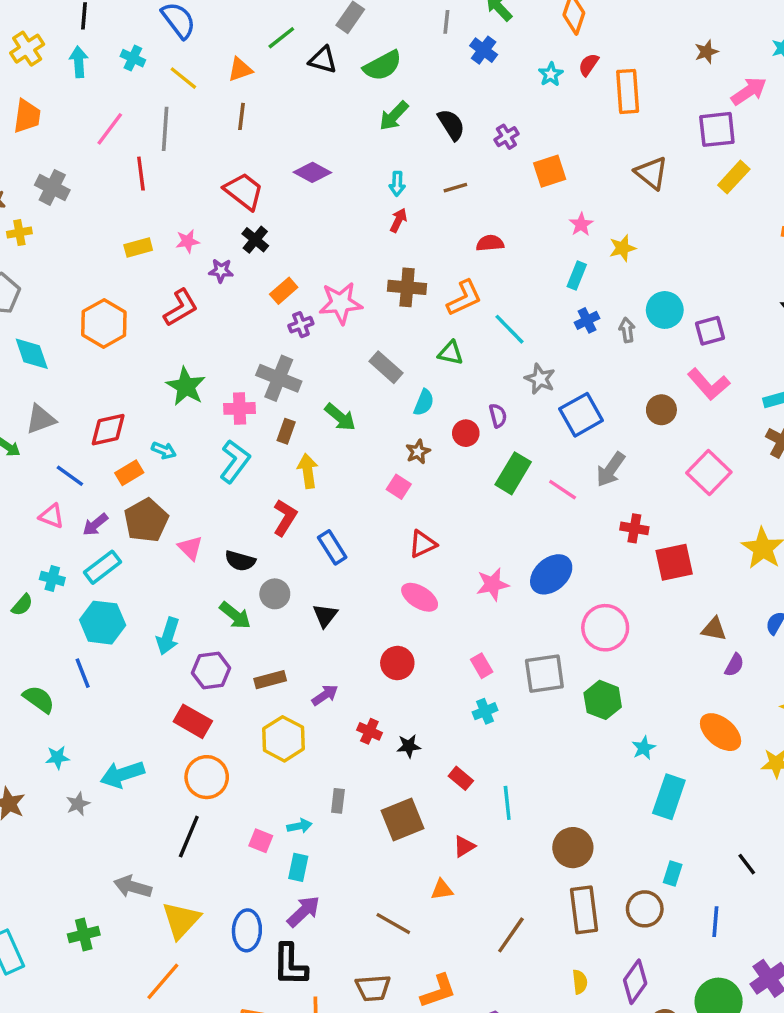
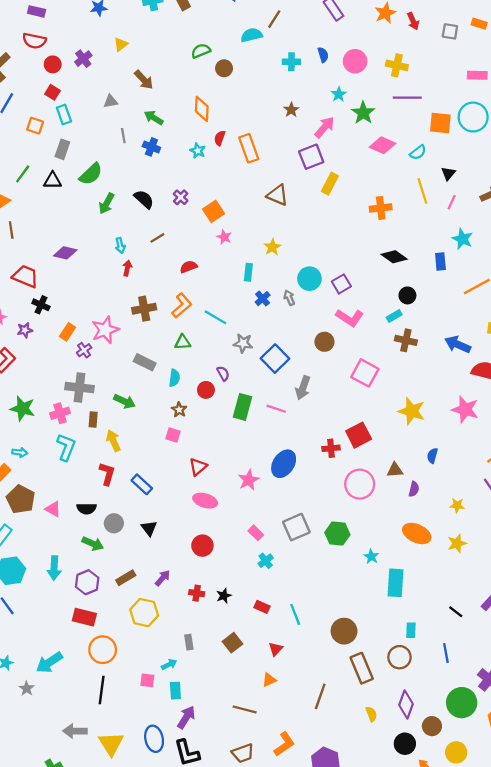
pink star: (581, 224) -> (224, 237), moved
red cross: (634, 528) -> (331, 448), moved
pink circle: (605, 628) -> (360, 484), moved
brown square: (403, 820) -> (233, 643), size x0.7

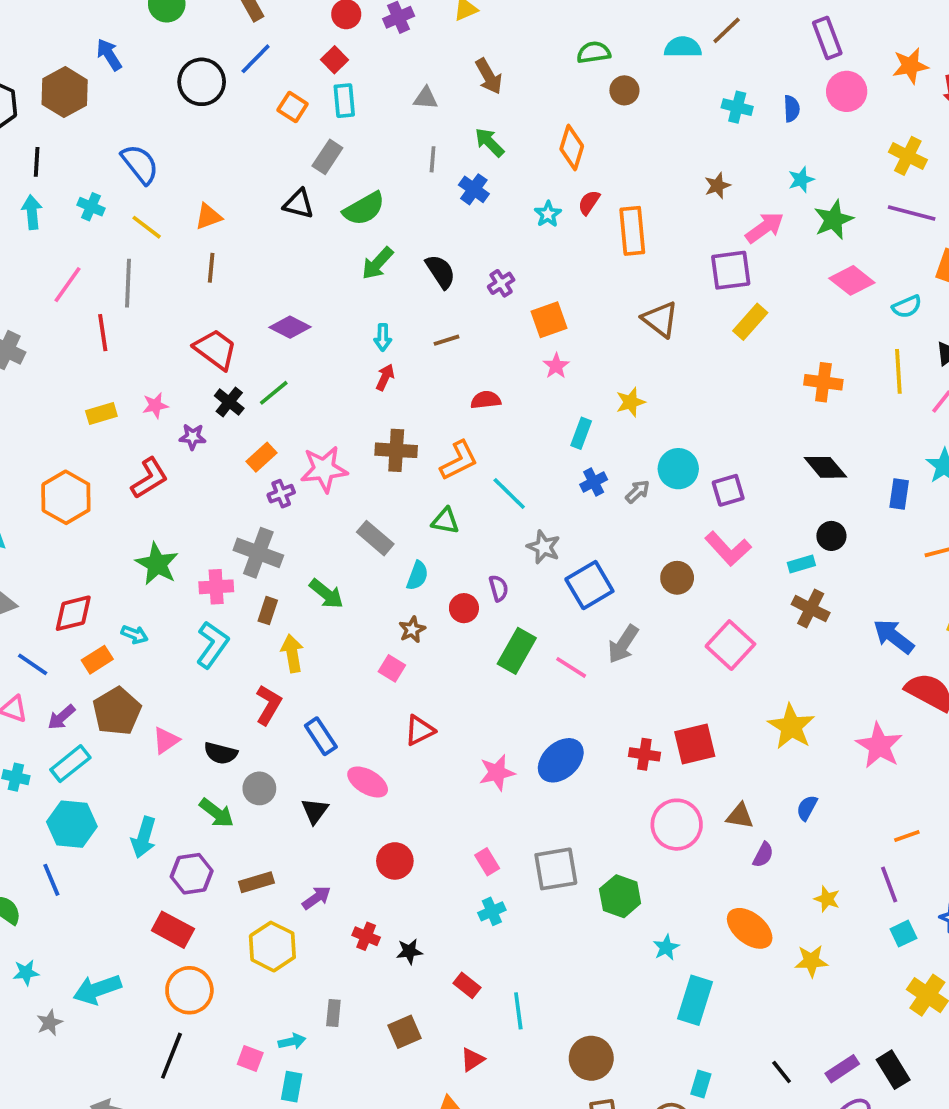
pink circle: (355, 61) -> (847, 91), moved
green line: (23, 174) -> (274, 393), moved
gray arrow: (289, 298) -> (638, 492), turned 56
pink ellipse: (205, 501) -> (368, 782), moved
pink triangle: (53, 509) -> (166, 740), turned 42

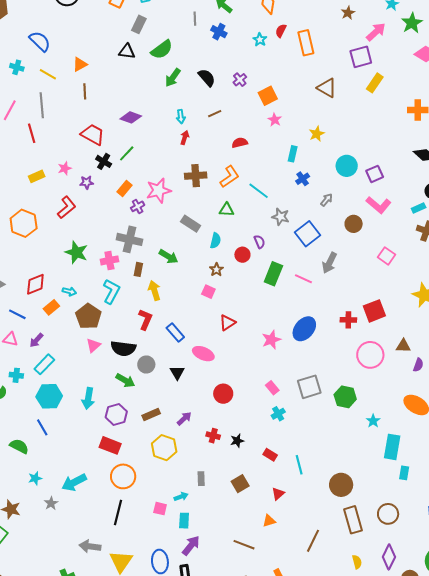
gray arrow: (638, 492) -> (327, 200), moved
pink square: (730, 645) -> (386, 256), size x0.7
brown pentagon: (117, 711) -> (88, 316), moved
black semicircle: (221, 753) -> (123, 348), size x1.4
cyan rectangle: (701, 1084) -> (404, 473), moved

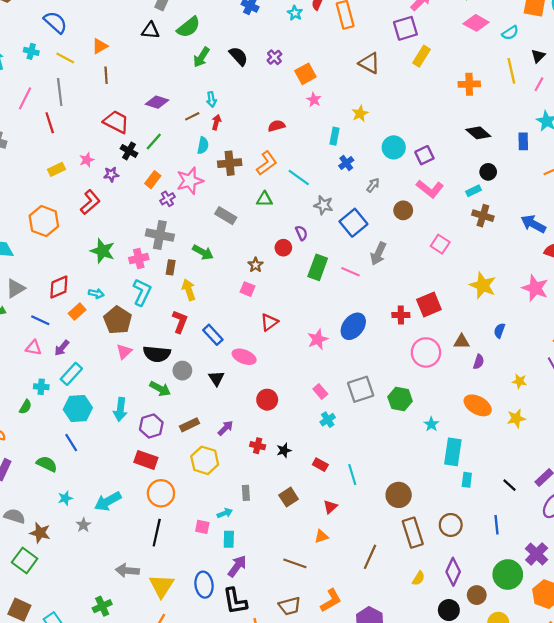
brown line: (215, 114) -> (192, 116), moved
cyan semicircle: (216, 241) -> (203, 145), moved
yellow semicircle: (357, 562) -> (418, 578), turned 48

